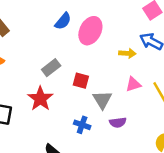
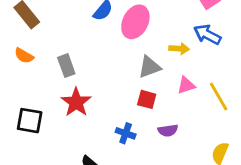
gray rectangle: (51, 68) -> (66, 66), moved, turned -72
red square: (81, 81) -> (147, 99), moved
gray triangle: (102, 100) -> (149, 67), moved, turned 42

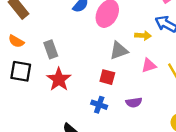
red square: (147, 99) -> (107, 77), moved
black square: (30, 121) -> (21, 71), moved

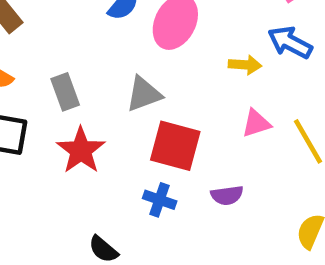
gray triangle: (119, 51) -> (144, 94), moved
red square: (107, 77) -> (175, 146), size x1.6

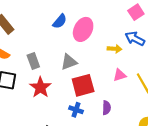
red square: (175, 146) -> (83, 85), turned -30
purple semicircle: (227, 195) -> (106, 108), turned -80

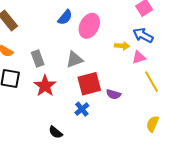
pink triangle: (120, 75) -> (139, 57), moved
purple semicircle: (106, 108) -> (114, 94), moved, turned 104
blue cross: (76, 110) -> (82, 109), turned 32

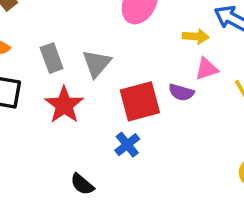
pink triangle: (139, 57) -> (207, 69), moved
gray triangle: (75, 59) -> (97, 63), moved, turned -30
purple semicircle: (114, 94) -> (181, 92), moved

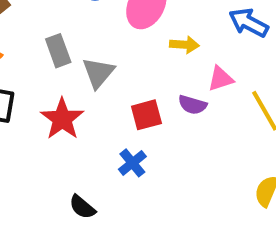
yellow arrow: (196, 36) -> (184, 45), moved
gray rectangle: (52, 58) -> (58, 51), moved
red square: (140, 101) -> (146, 115), size x0.7

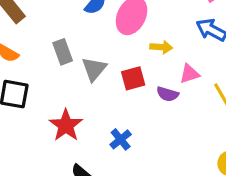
red square: (146, 115) -> (133, 78), moved
red star: (62, 119) -> (66, 125), moved

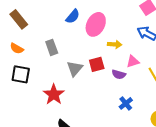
gray triangle: (94, 69) -> (75, 68), moved
blue cross: (121, 139) -> (126, 103), moved

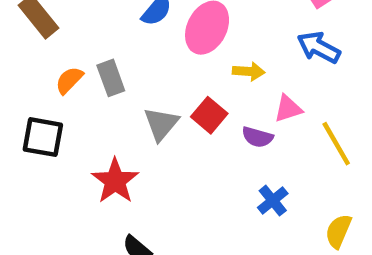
orange semicircle: (17, 48) -> (69, 80), moved, turned 104
red square: (97, 64) -> (209, 115), turned -35

